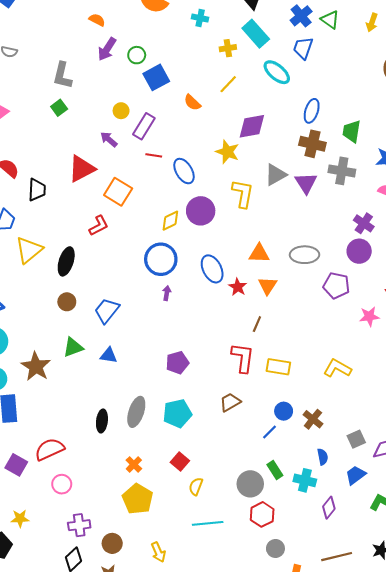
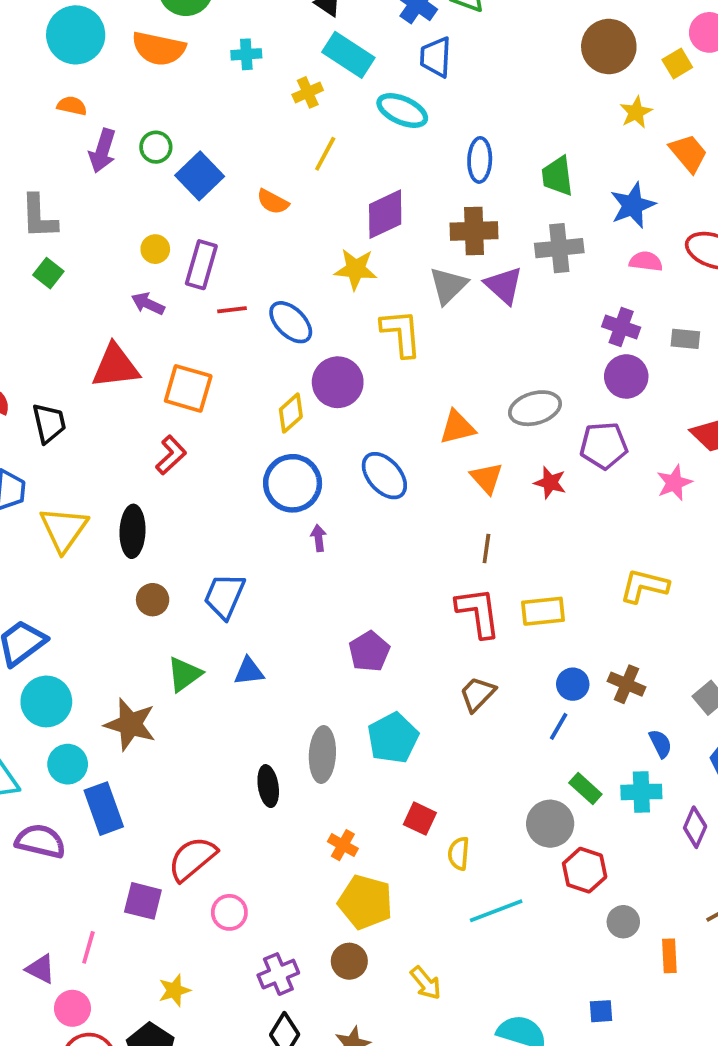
brown cross: (312, 144) -> (474, 231), moved
red triangle: (82, 169) -> (115, 366), turned 36
red star: (238, 287) -> (550, 483), moved
brown circle: (112, 543) -> (349, 961), moved

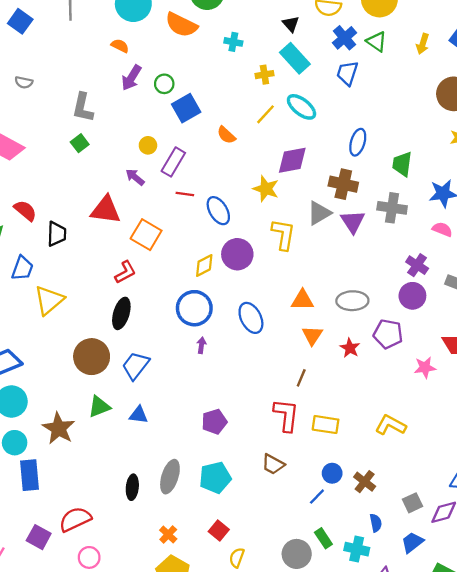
cyan ellipse: (402, 110) -> (301, 107), moved
black ellipse: (133, 531) -> (121, 313), moved
brown circle: (153, 600) -> (92, 357), size x1.8
brown trapezoid: (477, 694) -> (273, 464), turned -120

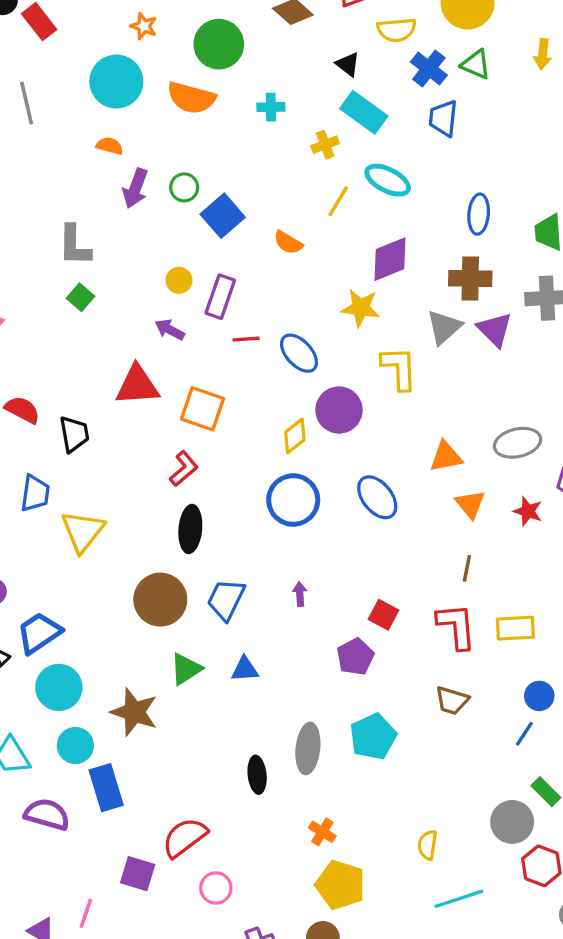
purple arrow: (201, 345) -> (300, 594), moved
red square: (219, 531) -> (383, 615), moved

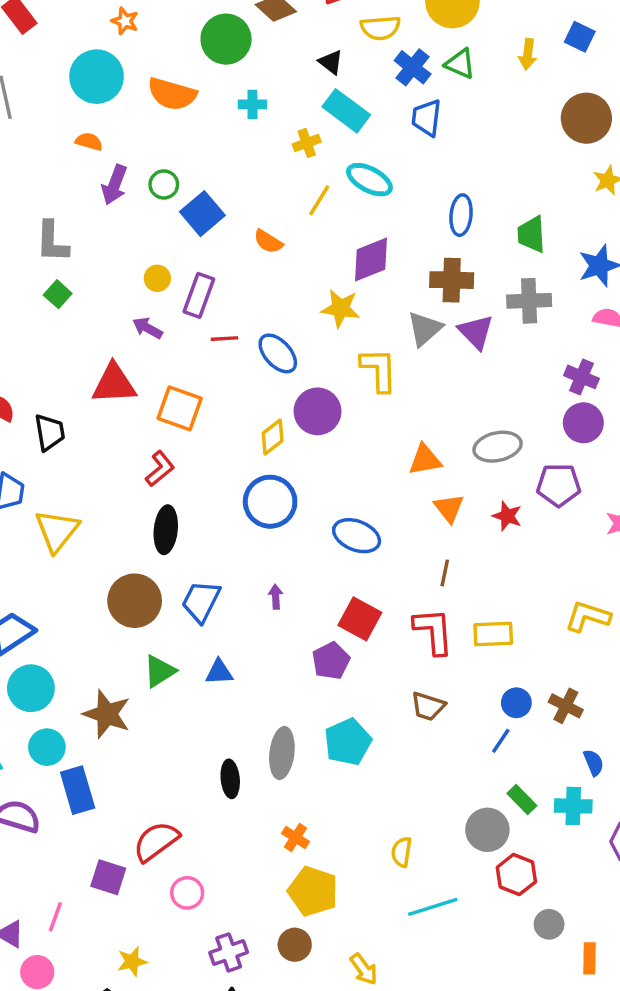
green circle: (219, 44) -> (226, 39), moved
blue ellipse: (377, 497) -> (357, 536), moved, turned -30
red square: (383, 615) -> (360, 619), size x1.4

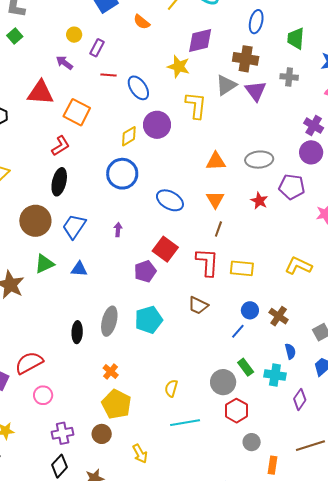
purple rectangle: (199, 295) -> (97, 48), size x0.7
gray cross: (529, 301) -> (289, 77), size x0.7
orange triangle: (449, 508) -> (215, 200), moved

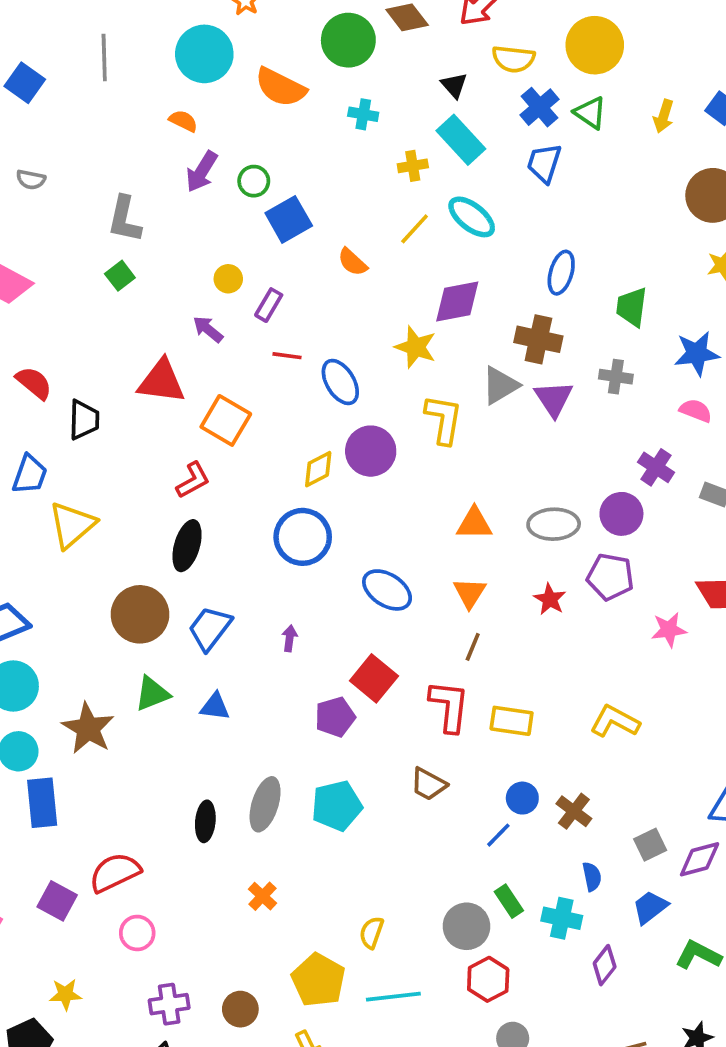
purple circle: (311, 152) -> (621, 514), moved
yellow pentagon: (117, 404) -> (318, 980), moved

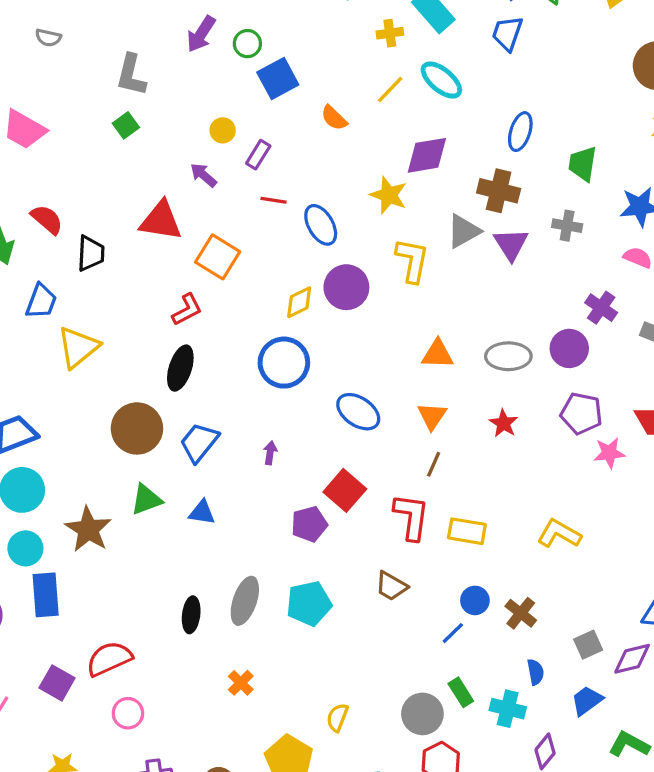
purple pentagon: (610, 577) -> (581, 413), moved

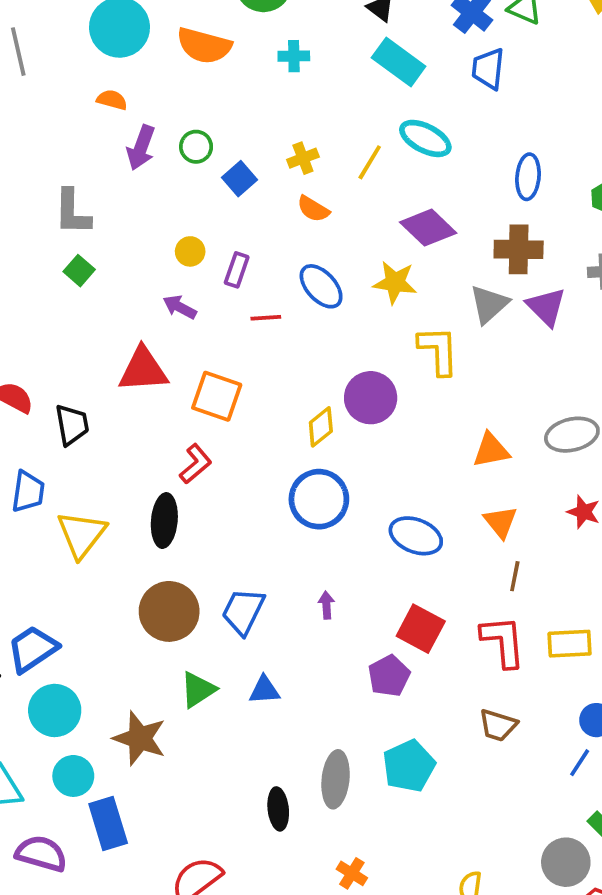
yellow cross: (390, 33) -> (303, 158), moved
blue square: (278, 79) -> (239, 179), size x0.7
purple diamond: (427, 155) -> (428, 228), turned 66
blue ellipse: (321, 225) -> (321, 286), moved
black ellipse: (180, 368) -> (164, 521), moved

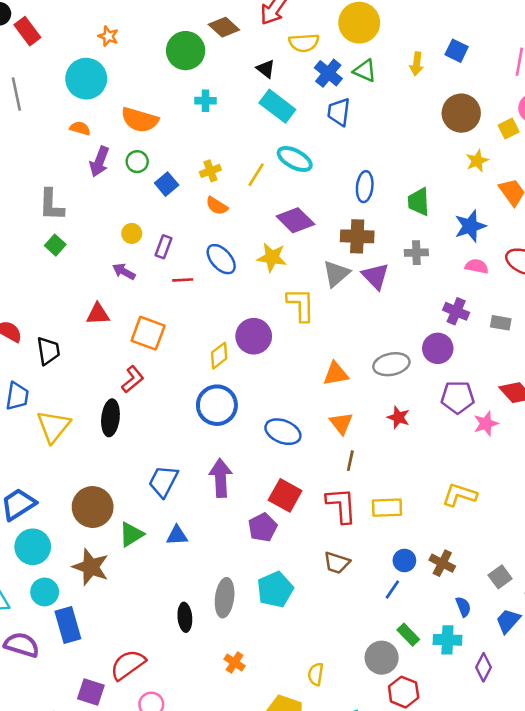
orange semicircle: (204, 46) -> (140, 120), moved
red triangle: (143, 370) -> (98, 314), size x0.7
purple arrow: (326, 605) -> (221, 478), size x2.0
brown circle: (169, 611) -> (93, 507), moved

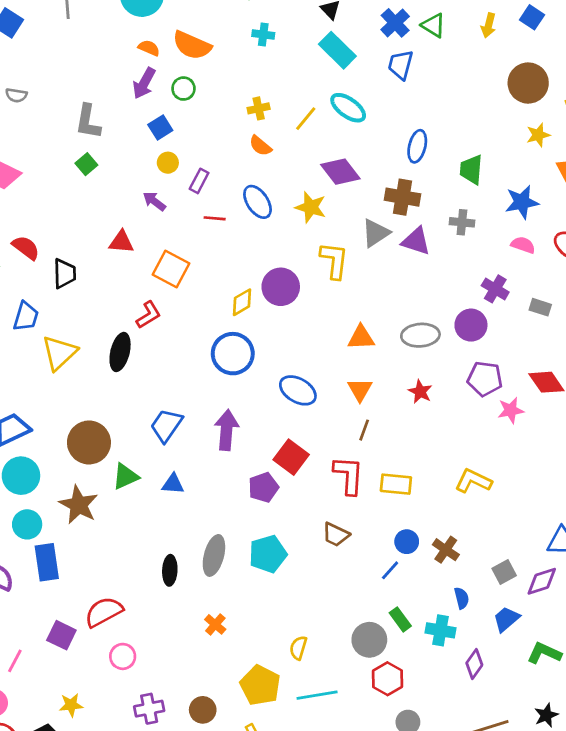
orange semicircle: (80, 128) -> (149, 48), moved
blue square: (167, 184) -> (160, 128), moved
purple triangle: (375, 276) -> (416, 241), turned -36

